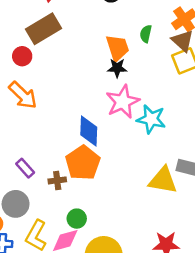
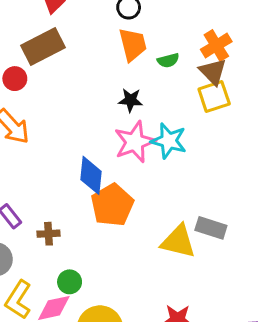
green semicircle: (146, 34) -> (168, 60), turned -120
orange trapezoid: (117, 48) -> (133, 44), moved
cyan star: (151, 119) -> (169, 141), moved
orange pentagon: (83, 163) -> (112, 205), moved

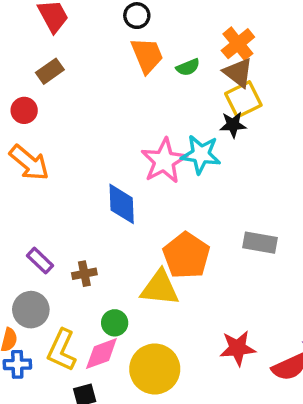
brown rectangle: (43, 46) -> (50, 71), size x0.6
black star: (131, 100) -> (233, 125), moved
orange pentagon: (112, 205) -> (186, 255), moved
yellow triangle: (178, 241) -> (160, 288), moved

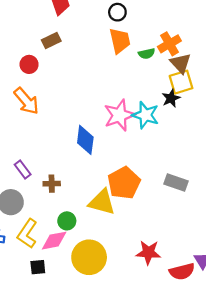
orange cross: (238, 44) -> (169, 44), moved
black star: (233, 125) -> (171, 98), turned -30

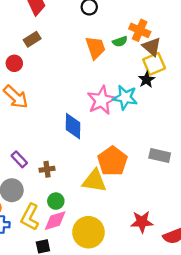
orange trapezoid: (120, 41) -> (95, 48), moved
orange cross: (169, 44) -> (140, 30), turned -30
green circle: (67, 221) -> (56, 201), moved

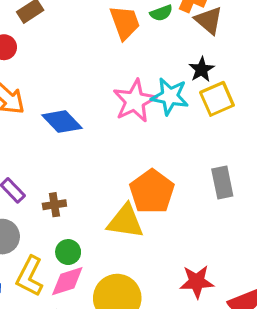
yellow square: (154, 64) -> (217, 99), moved
blue diamond: (73, 126) -> (62, 122), moved, turned -44
gray rectangle: (160, 156) -> (222, 182), turned 66

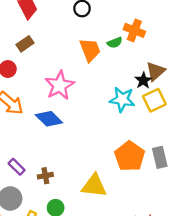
brown triangle: (209, 20) -> (156, 71), moved, turned 40
pink star: (135, 101) -> (60, 85), moved
orange pentagon: (152, 192) -> (130, 156), moved

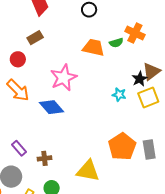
orange trapezoid: (90, 50) -> (93, 48), turned -60
cyan star: (122, 99) -> (119, 95), size x0.6

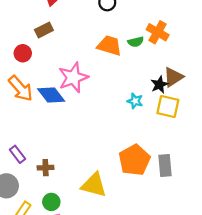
yellow square: (148, 98) -> (168, 106), turned 30
blue diamond: (52, 107) -> (51, 95), moved

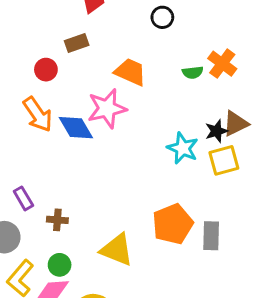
orange trapezoid: (109, 46) -> (130, 72), moved
cyan star: (135, 101) -> (183, 148), size x1.5
yellow square: (168, 106) -> (224, 160), turned -35

